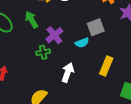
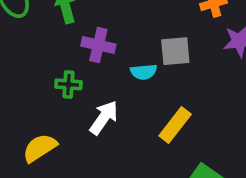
purple cross: (54, 35) -> (98, 45), turned 36
green cross: (43, 52) -> (68, 84), moved

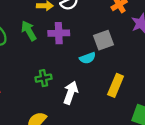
purple cross: (98, 45) -> (59, 33), moved

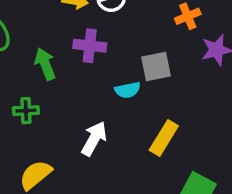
green arrow: (29, 31) -> (45, 64), moved
green cross: (43, 78) -> (26, 111), moved

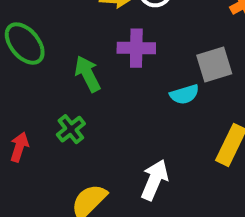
green cross: (26, 111) -> (71, 129), turned -30
white arrow: (94, 139) -> (155, 180), moved

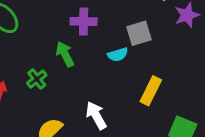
green arrow: (88, 74) -> (65, 54), moved
white arrow: (155, 180) -> (96, 115), turned -52

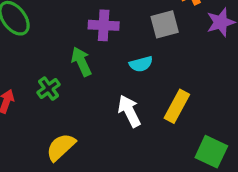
gray square: (139, 33) -> (165, 24), moved
white arrow: (96, 115) -> (129, 111), moved

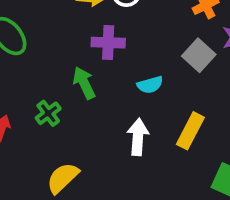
gray square: (165, 24) -> (199, 55), moved, turned -32
white arrow: (129, 111) -> (138, 137), turned 32

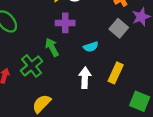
green cross: (48, 113) -> (32, 66), size x1.5

